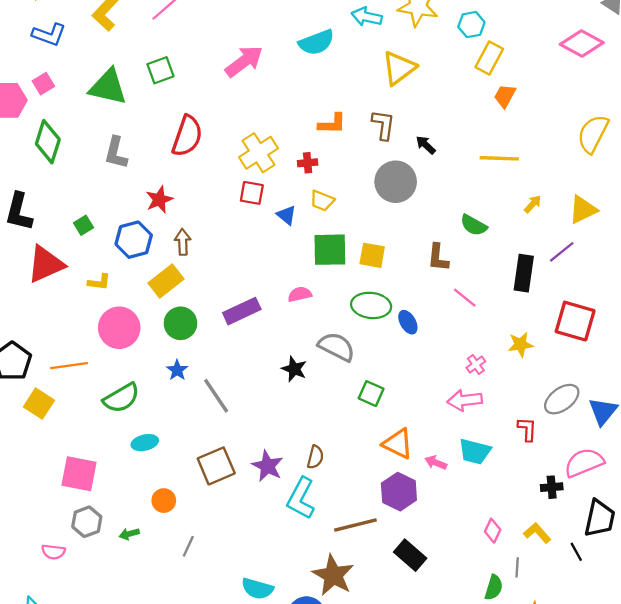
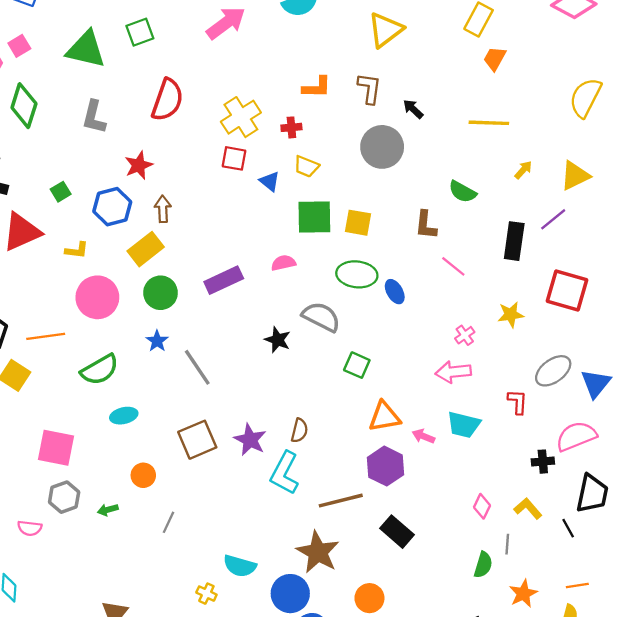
orange triangle: (398, 444) -> (384, 417), turned -36

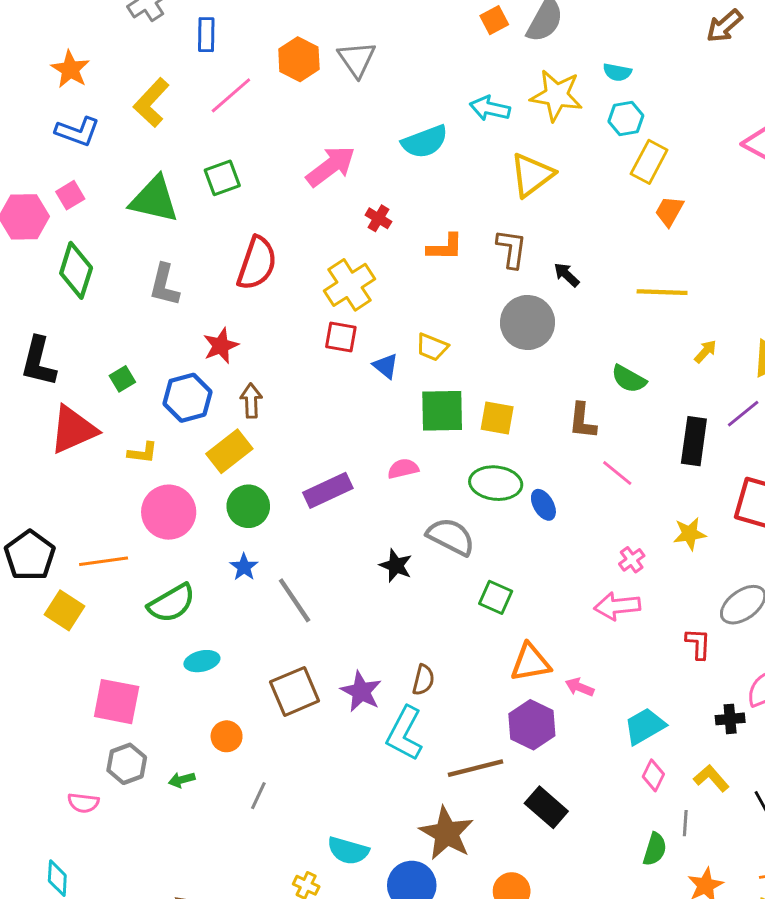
red cross: (291, 127) -> (378, 218), moved, turned 36
cyan trapezoid: (464, 425) -> (645, 726), moved, turned 136

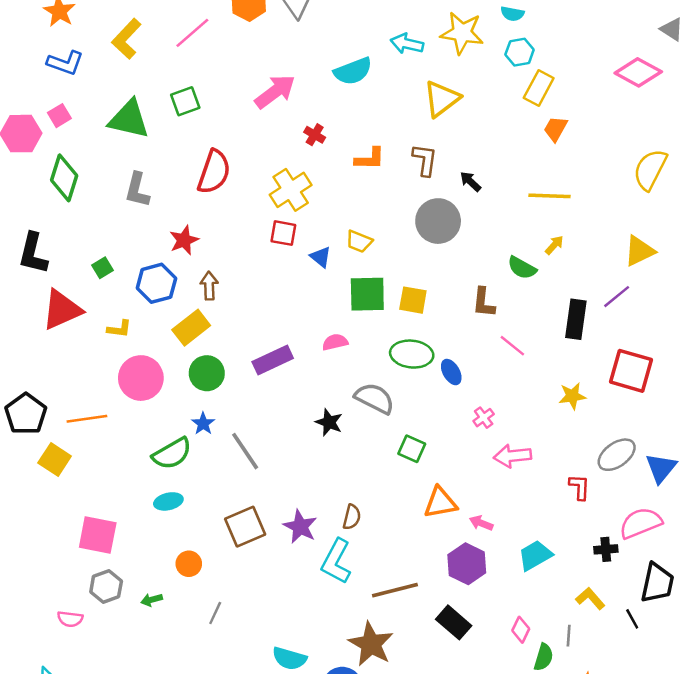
yellow arrow: (705, 351) -> (554, 245), moved
pink cross: (632, 560) -> (484, 418), moved
green semicircle: (172, 603) -> (172, 454), moved
purple hexagon: (532, 725) -> (467, 564), moved
pink diamond: (653, 775) -> (521, 630), moved

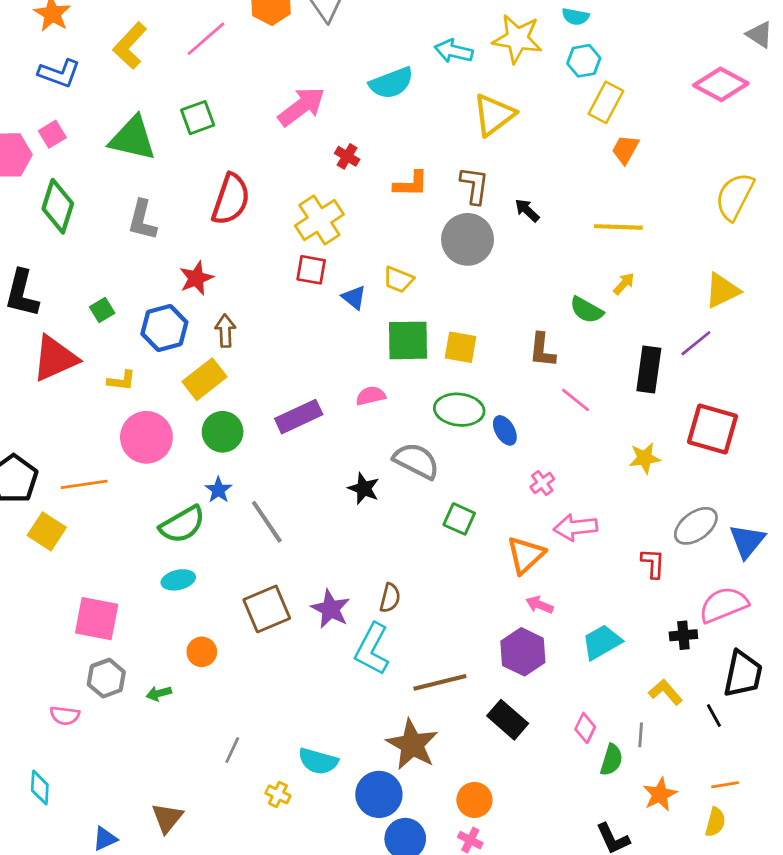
gray circle: (438, 221) -> (468, 239), moved
orange triangle: (440, 503) -> (526, 555), moved, turned -33
gray line: (215, 613) -> (232, 750), moved

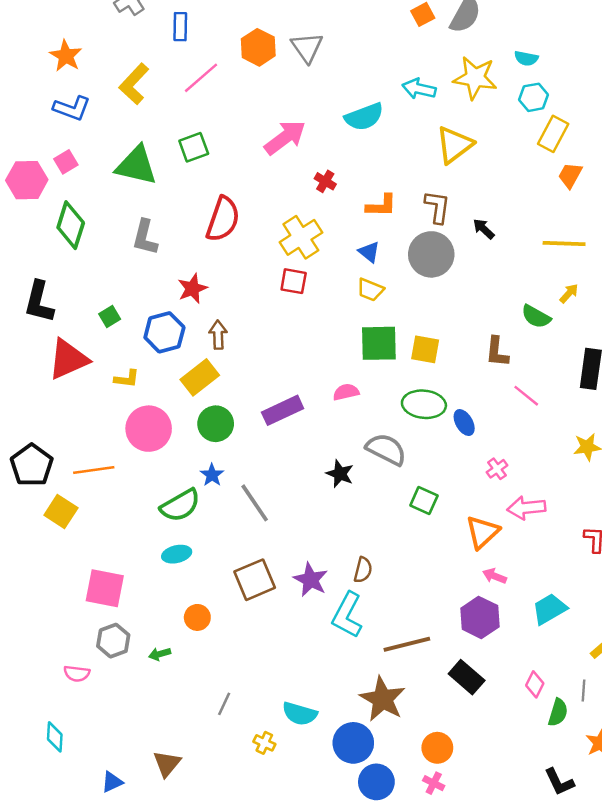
blue triangle: (354, 298) -> (369, 252), moved

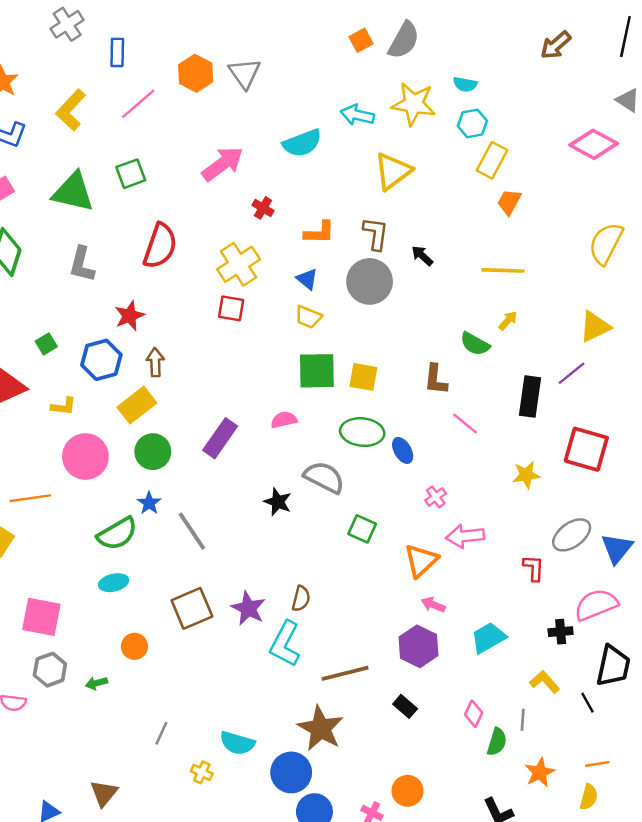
purple rectangle: (283, 410) -> (220, 438), turned -30
black rectangle: (467, 677) -> (405, 706), size x0.7
orange circle: (437, 748) -> (407, 791), moved

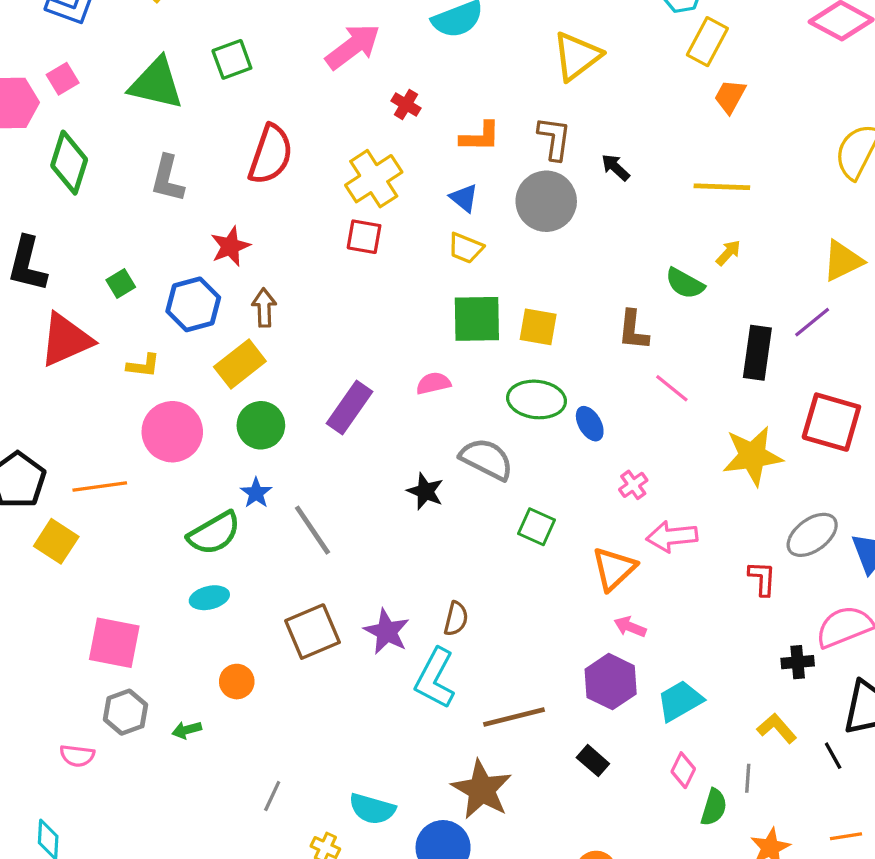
yellow star: (526, 475) -> (753, 456), size x1.6
cyan trapezoid: (488, 638) -> (680, 701), moved

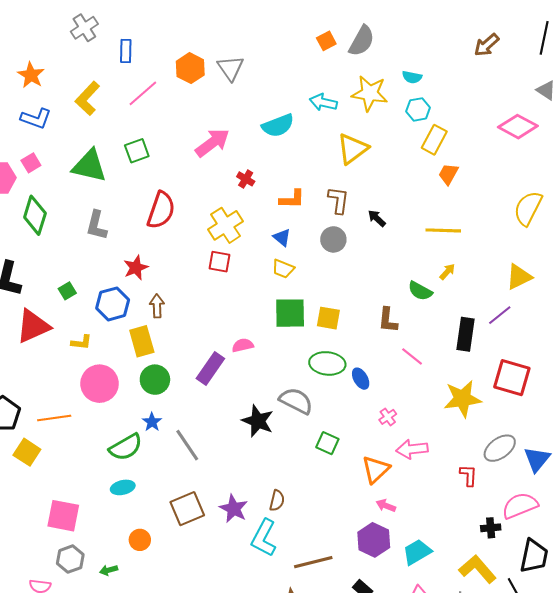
gray circle: (546, 201) -> (333, 239), size x0.7
yellow rectangle: (240, 364) -> (142, 341), turned -68
pink semicircle: (433, 383) -> (243, 345), moved
black star: (425, 491) -> (258, 421), size x1.4
yellow L-shape: (777, 728) -> (478, 569), size x1.5

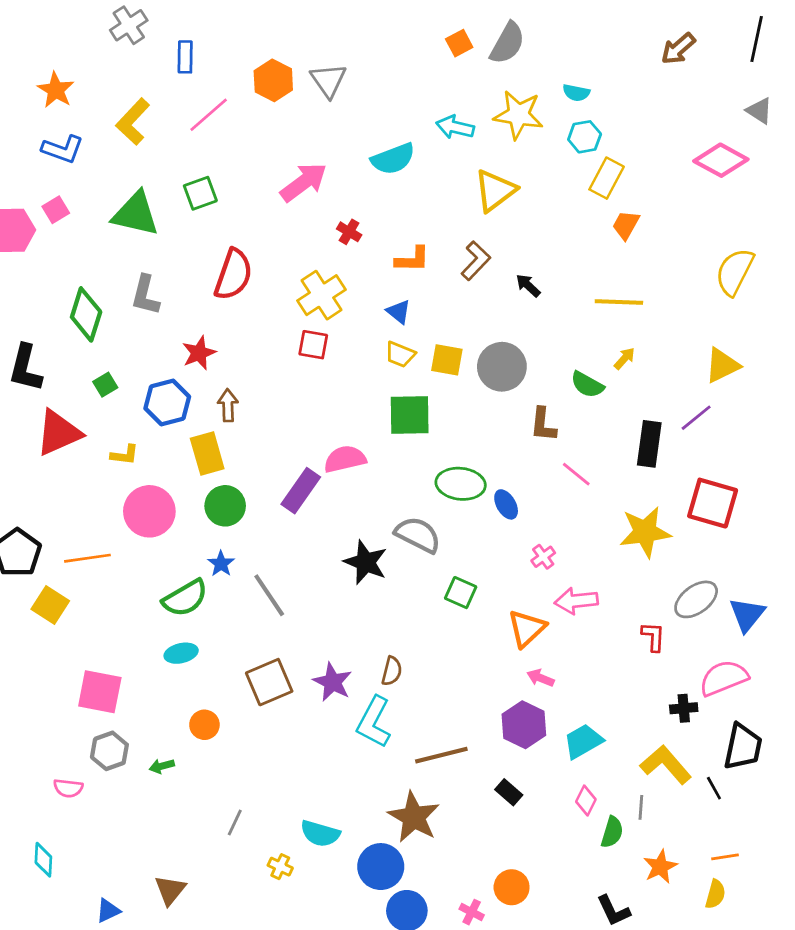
brown L-shape: (338, 200) -> (476, 261), turned 36
green diamond: (35, 215) -> (86, 314), moved
gray circle: (333, 239) -> (502, 367), moved, size x1.4
yellow square: (328, 318) -> (447, 360), moved
pink semicircle: (243, 345) -> (345, 459), size x1.4

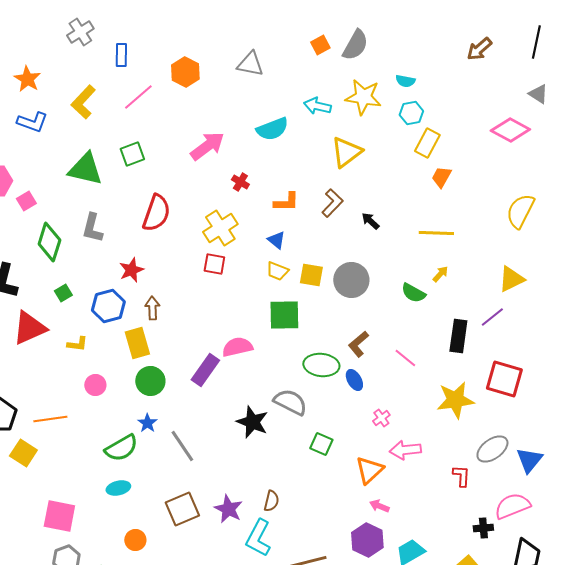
gray triangle: (328, 80) -> (250, 64), moved, turned -44
pink square: (56, 210) -> (26, 201), moved
brown L-shape: (543, 425) -> (358, 344), moved, turned 44
pink circle: (149, 511) -> (95, 385), size x0.6

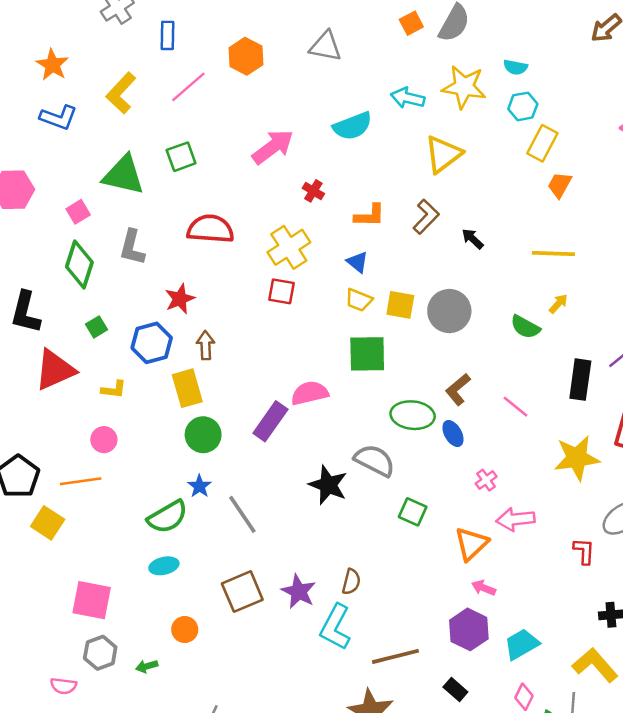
pink square: (26, 201) -> (78, 212), moved
red semicircle: (156, 213) -> (210, 229), turned -105
pink circle: (95, 385) -> (104, 440), moved

